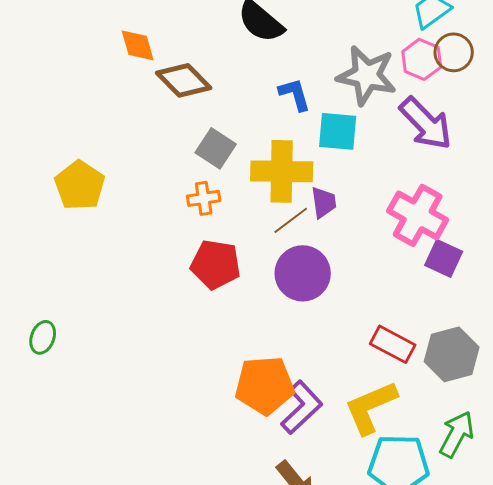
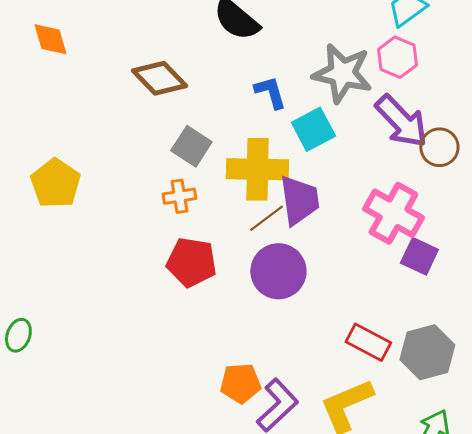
orange diamond: (138, 45) -> (50, 39), moved
brown circle: (454, 52) -> (439, 147), moved
cyan square: (338, 131) -> (313, 129), turned -33
purple trapezoid: (324, 202) -> (299, 200), size x1.6
orange pentagon: (265, 385) -> (240, 383), size x0.7

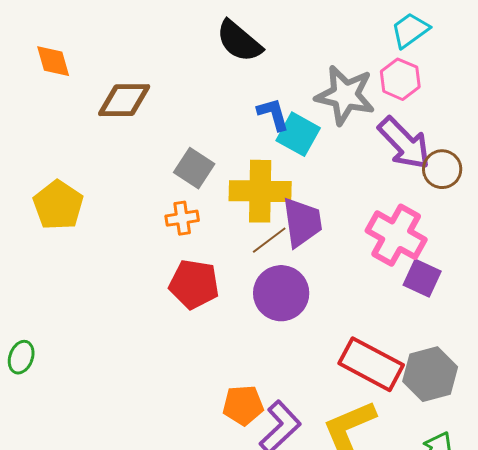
brown diamond: (159, 78) -> (124, 100), moved, turned -46
cyan square: (313, 129) -> (298, 134), moved, turned -33
red rectangle: (368, 342) -> (371, 364), size x1.4

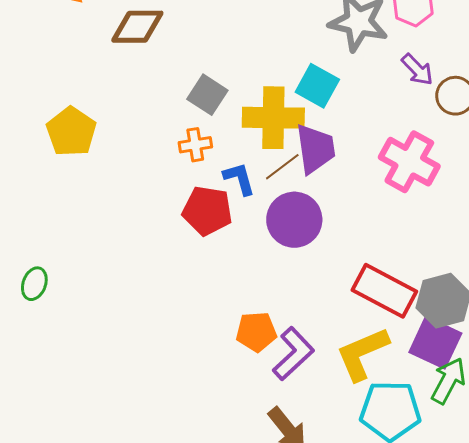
blue L-shape: (273, 114) -> (239, 179), moved
cyan square: (298, 134) -> (317, 86), moved
purple arrow: (404, 143) -> (417, 70), size x0.6
purple square: (422, 278) -> (435, 343), moved, size x1.4

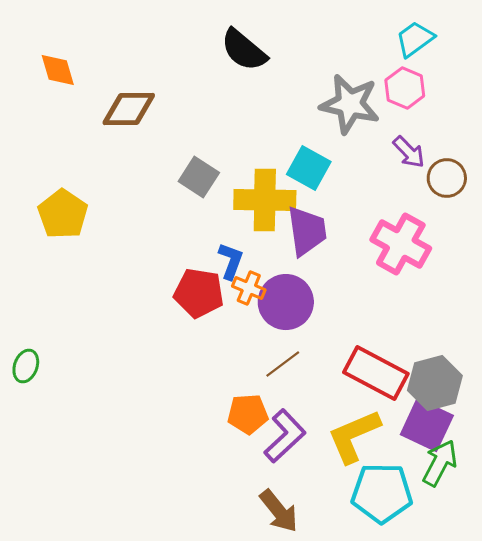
orange cross: (195, 145) -> (249, 288), moved, turned 32
brown line: (282, 167) -> (283, 364), moved
blue L-shape: (239, 179) -> (231, 261), turned 36

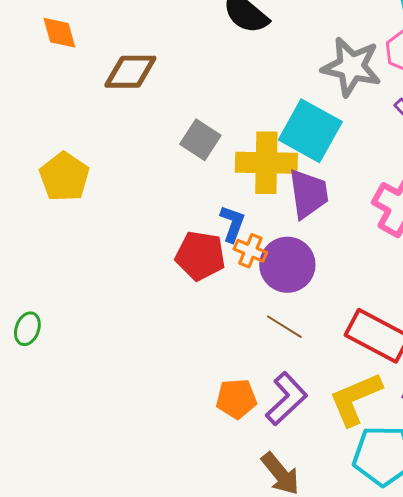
cyan square: (309, 168) -> (310, 131), size x1.4
brown line: (283, 364) -> (284, 327), turned 69
orange pentagon: (248, 414) -> (236, 399), moved

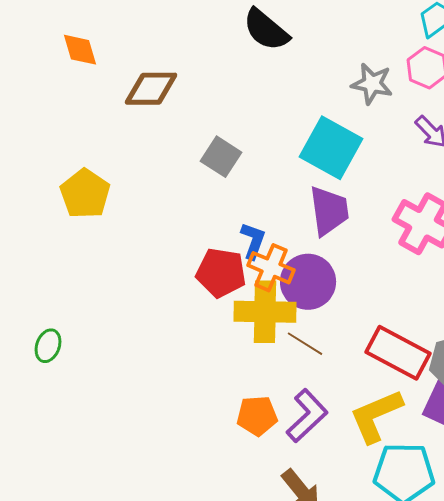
gray star: (351, 67) -> (372, 84), size x0.7
yellow cross: (266, 163) -> (265, 312), moved
orange cross: (250, 251) -> (271, 268), size x1.4

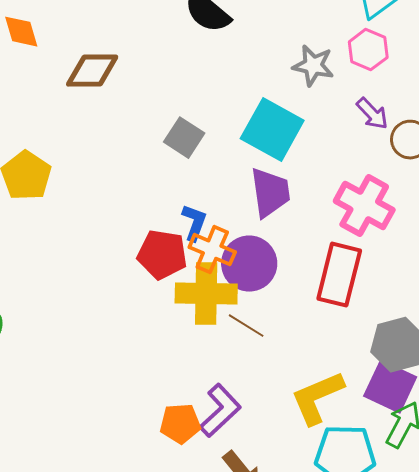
gray square: (221, 157) -> (184, 138), moved
red rectangle: (398, 353) -> (339, 275), moved, turned 76
orange pentagon: (257, 416) -> (180, 424), moved
purple L-shape: (307, 416) -> (220, 411), moved

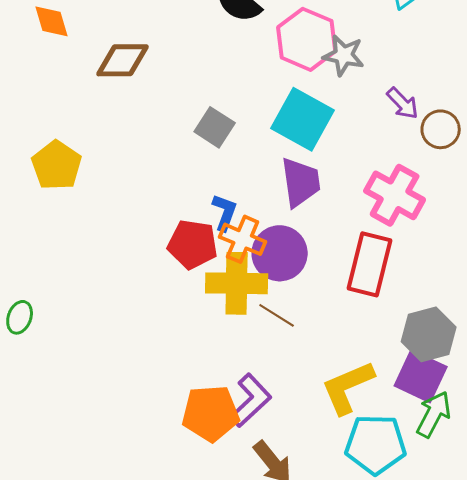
pink hexagon: (368, 50) -> (307, 39), moved, size x1.5
orange pentagon: (180, 424) -> (211, 413), size x1.4

